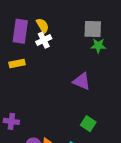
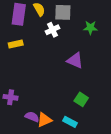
gray square: (93, 29) -> (63, 12), moved
white cross: (44, 40) -> (53, 30), moved

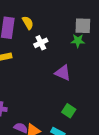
gray square: (63, 12) -> (83, 26), moved

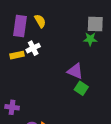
white cross: (41, 43) -> (33, 48), moved
green square: (69, 111) -> (81, 88), moved

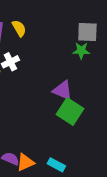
green square: (81, 88) -> (70, 111), size x1.5

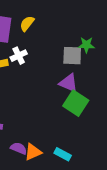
yellow semicircle: (19, 28) -> (27, 24), turned -112
gray square: (87, 32) -> (72, 56), moved

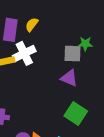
white cross: (19, 56) -> (24, 53), size x1.5
green square: (76, 103) -> (76, 113), moved

